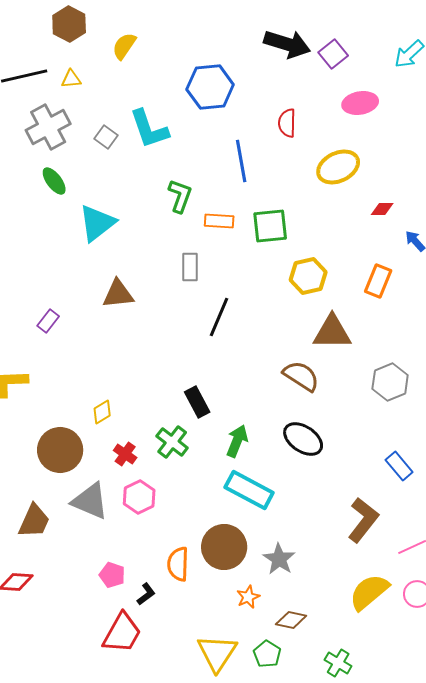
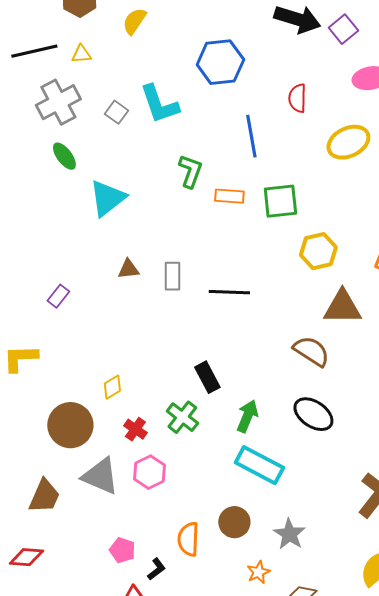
gray rectangle: (190, 267) -> (172, 276), moved
brown triangle: (118, 294) -> (128, 269), size x0.7
black line: (219, 317) -> (229, 292), turned 69
brown circle: (224, 547) -> (234, 522), size x0.7

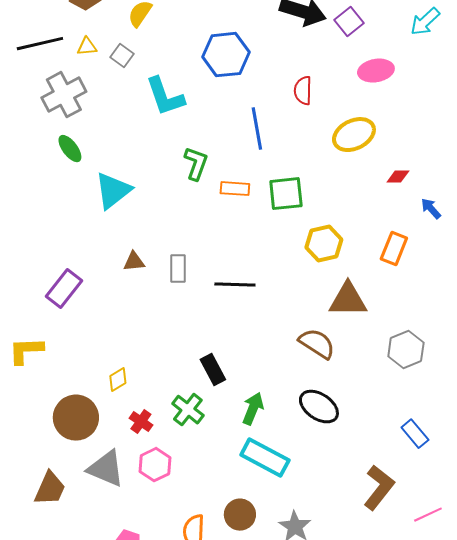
gray square: (116, 112) -> (122, 56), moved
purple rectangle: (58, 296) -> (64, 289), size x1.6

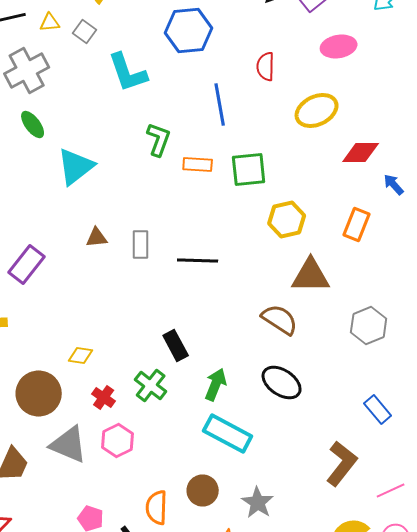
red diamond: (398, 177) -> (361, 152), size x1.6
yellow diamond: (118, 380) -> (81, 356), turned 40

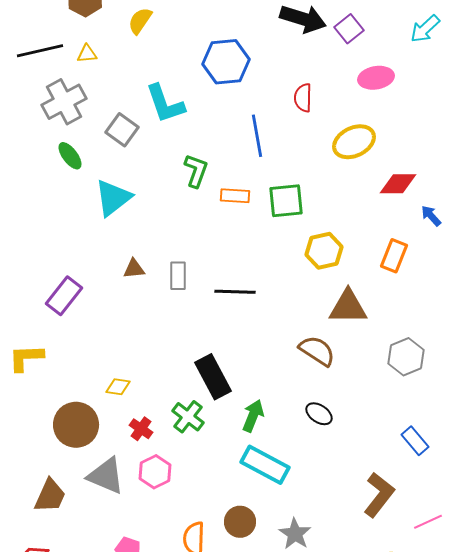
gray square: (85, 32) -> (122, 130), moved, size x1.4
black rectangle: (176, 346) -> (213, 377), size x1.4
black ellipse: (282, 382) -> (319, 414), size x0.7

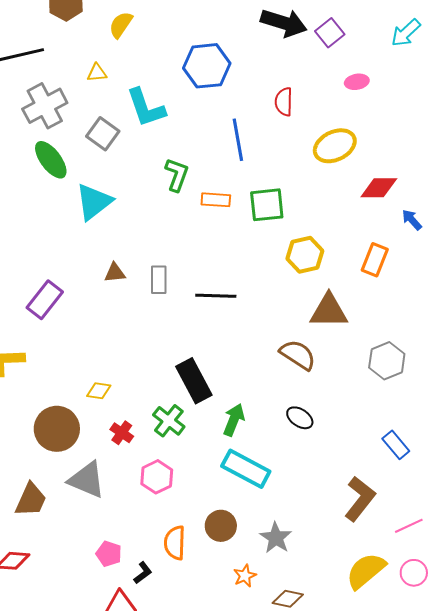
yellow triangle: (87, 54) -> (97, 73), moved
pink ellipse: (376, 78) -> (357, 82), size x0.7
green ellipse: (70, 156) -> (51, 160), size x1.4
pink hexagon: (155, 472) -> (157, 477), moved

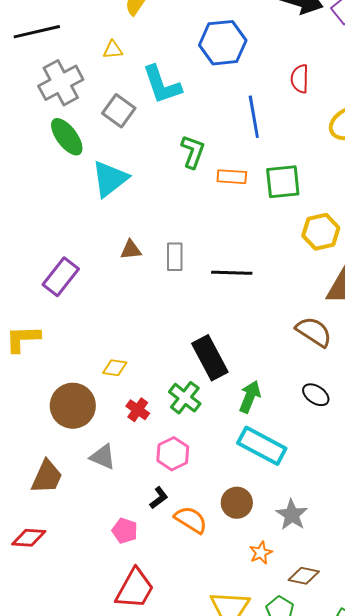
gray triangle: (87, 480) -> (103, 457), size x0.7
orange semicircle: (175, 543) -> (191, 520), turned 120
black L-shape: (143, 573) -> (159, 498), moved

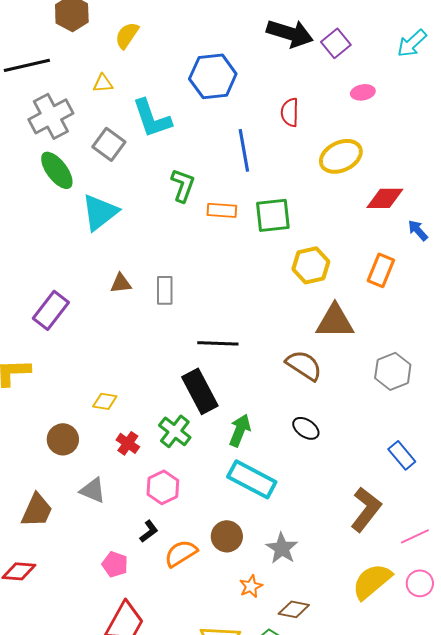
black line: (232, 273) -> (218, 343), moved
brown circle: (73, 406) -> (63, 439), size x0.7
orange semicircle: (191, 520) -> (181, 553), turned -64

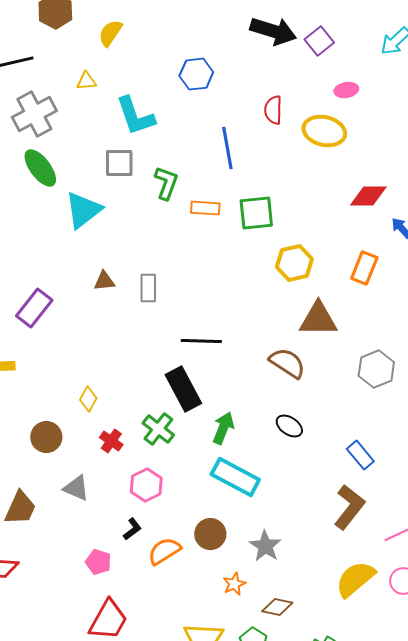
blue hexagon: (213, 76) -> (196, 74), size x0.7
gray square: (109, 144) -> (119, 163), moved, turned -36
yellow ellipse: (341, 156) -> (324, 131), moved, turned 39
yellow diamond: (105, 401) -> (88, 399), turned -70
blue rectangle: (402, 455) -> (360, 455), moved

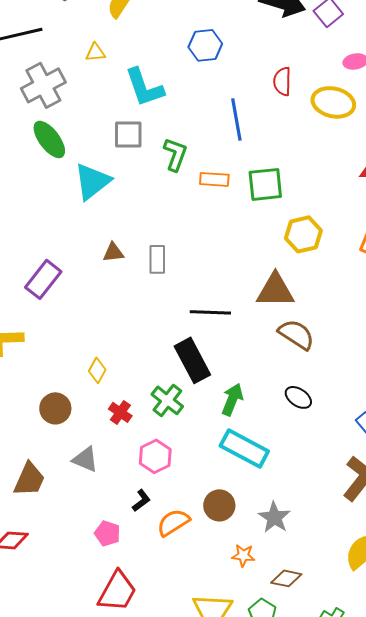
brown triangle: (318, 319) -> (275, 290), moved
orange star: (234, 584) -> (243, 555), turned 30

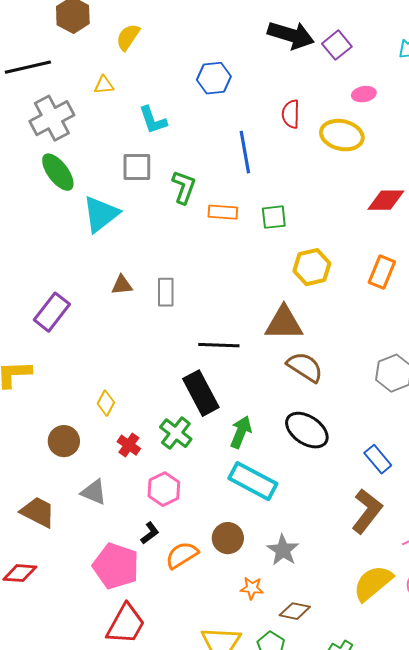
cyan L-shape: (144, 87) -> (153, 120), size x0.7
green square: (265, 184) -> (274, 217), size x0.7
black ellipse: (298, 397) -> (307, 430), size x1.6
brown trapezoid: (29, 479) -> (38, 512), turned -87
pink pentagon: (107, 533) -> (116, 566), size x1.8

